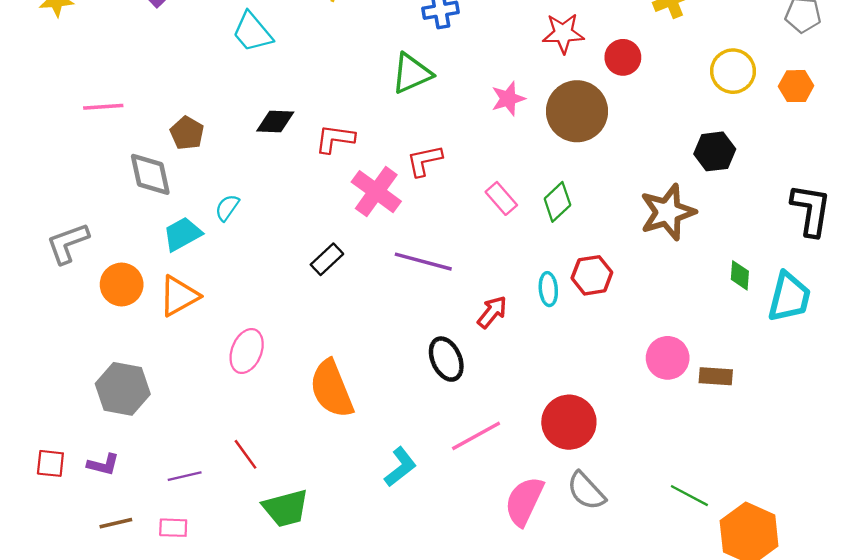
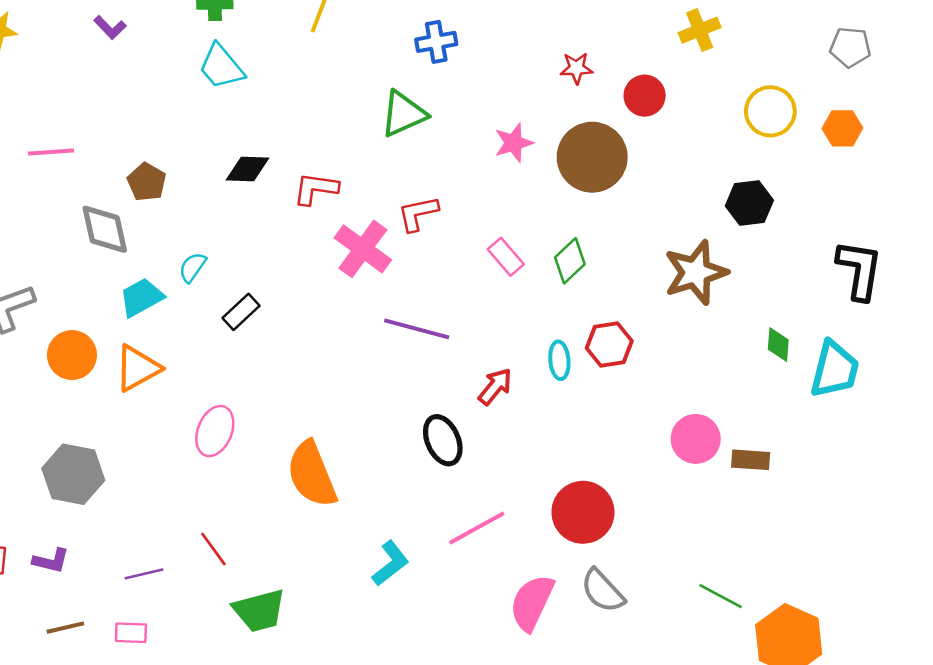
red star: (563, 33) -> (576, 68), size x0.7
black rectangle: (327, 259) -> (241, 312), moved

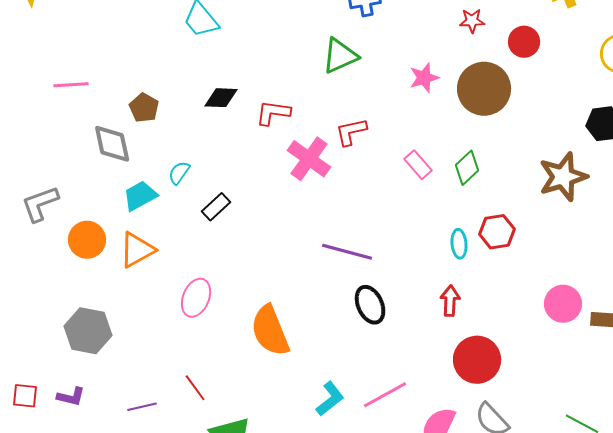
purple line: (417, 329) -> (347, 252), moved
red arrow: (495, 386) -> (450, 301), moved, turned -36
pink line: (477, 528) -> (385, 395), moved

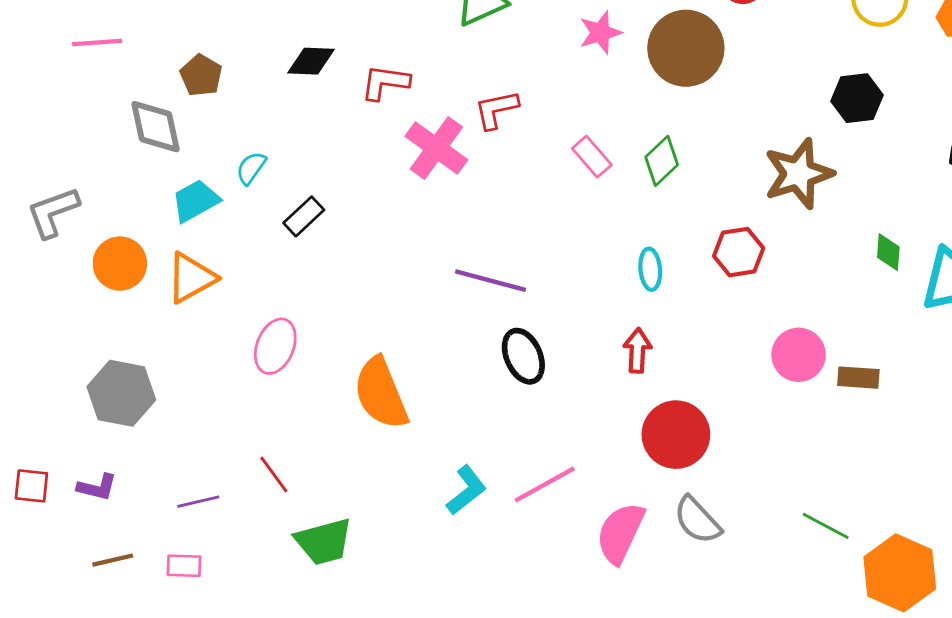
red hexagon: (497, 232) -> (739, 252), moved

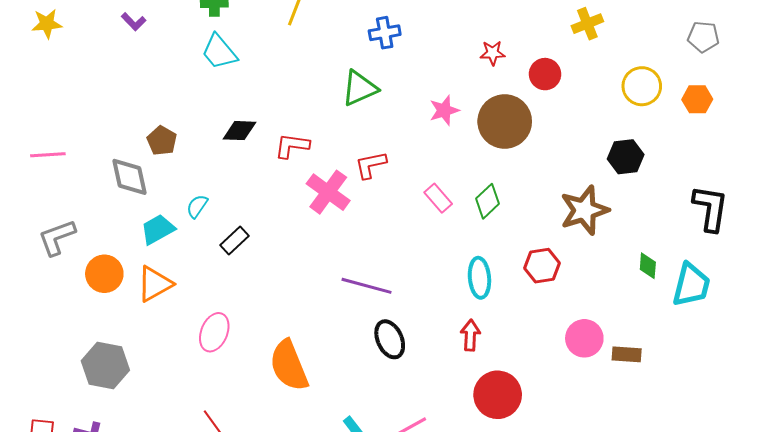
pink line: (97, 43) -> (48, 155), moved
cyan ellipse: (650, 269) -> (479, 278), size x1.4

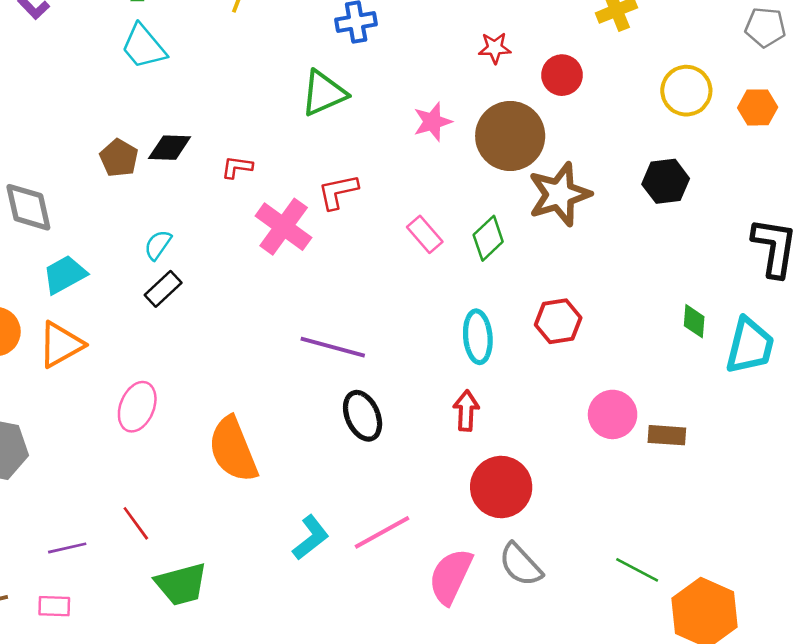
brown pentagon: (162, 141) -> (119, 158), moved
red L-shape: (292, 146) -> (237, 167), size x0.7
cyan semicircle: (197, 206) -> (158, 245), moved
brown star: (584, 210) -> (559, 194), moved

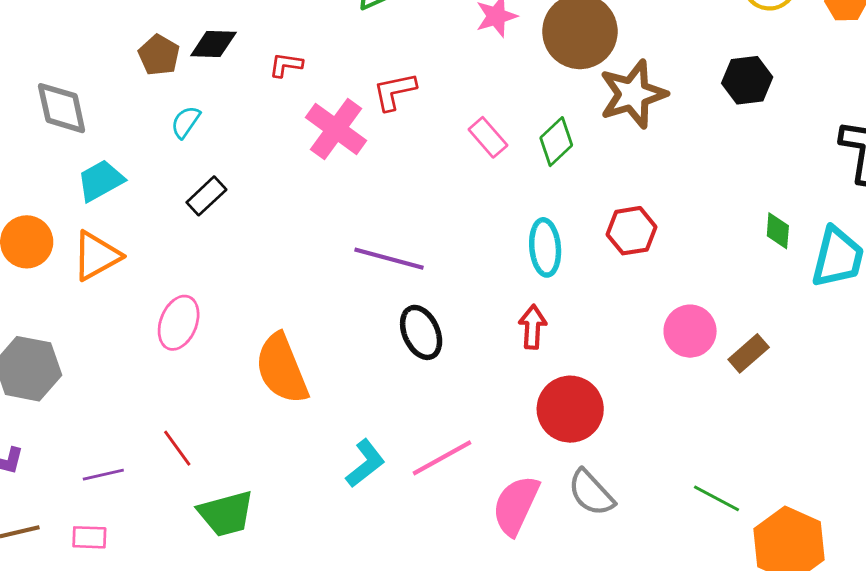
cyan semicircle: (158, 245) -> (186, 122), moved
brown rectangle: (667, 435) -> (749, 353), turned -45

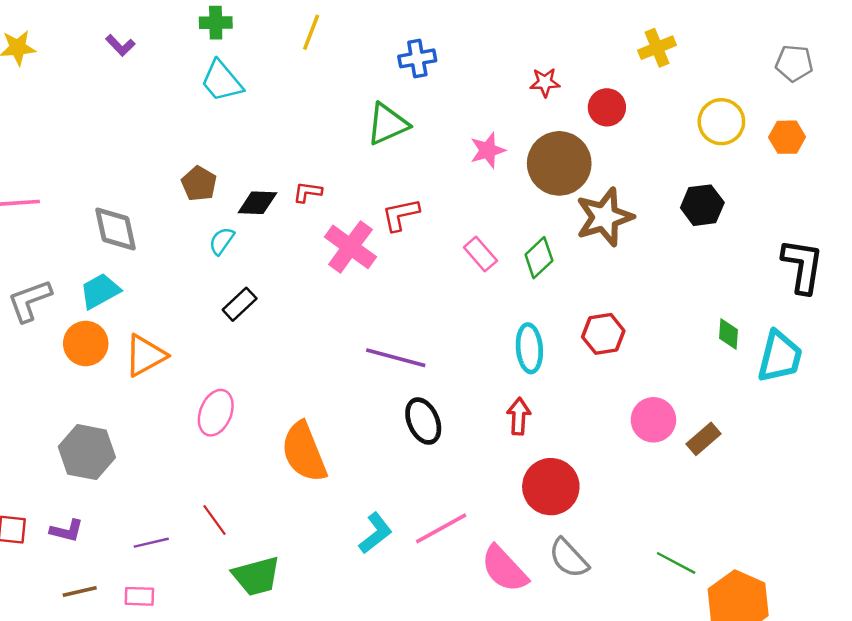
black diamond: (213, 44) -> (257, 203), moved
cyan trapezoid: (101, 181) -> (100, 291), moved
pink semicircle: (516, 505) -> (504, 569), turned -68

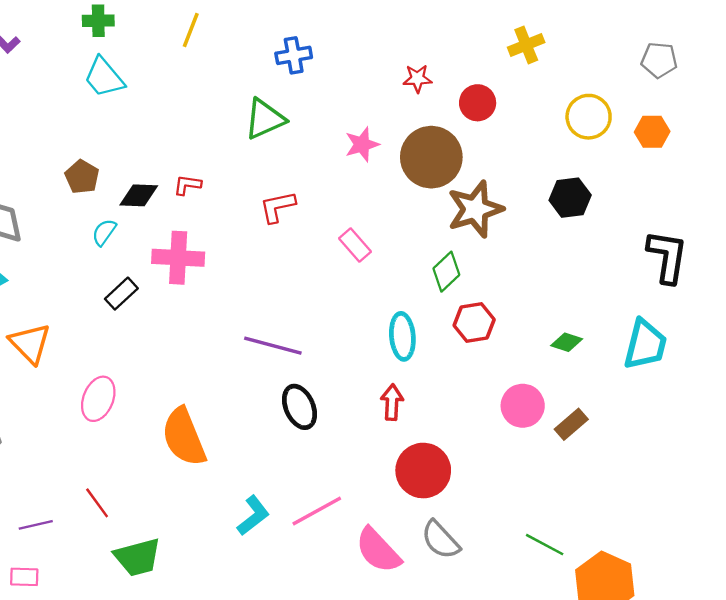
pink cross: (350, 247) -> (178, 258), moved, turned -33
green diamond: (539, 258) -> (446, 272), moved
green diamond: (729, 334) -> (567, 342), moved, turned -76
orange triangle: (145, 355) -> (30, 343), turned -45

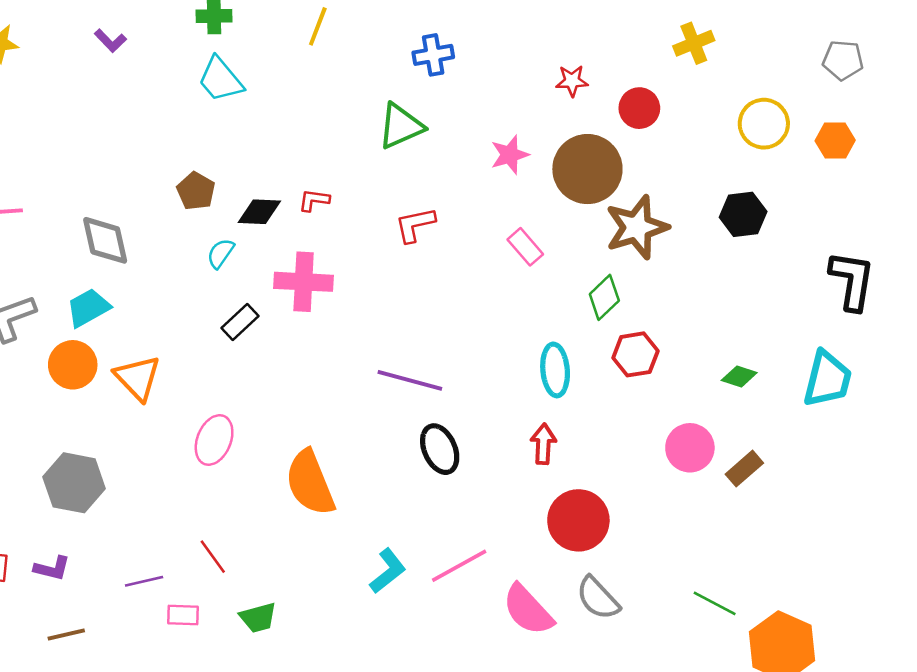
pink rectangle: (355, 245) -> (525, 247), moved
green trapezoid: (138, 557) -> (258, 618), size x0.7
pink rectangle: (24, 577) -> (183, 615), moved

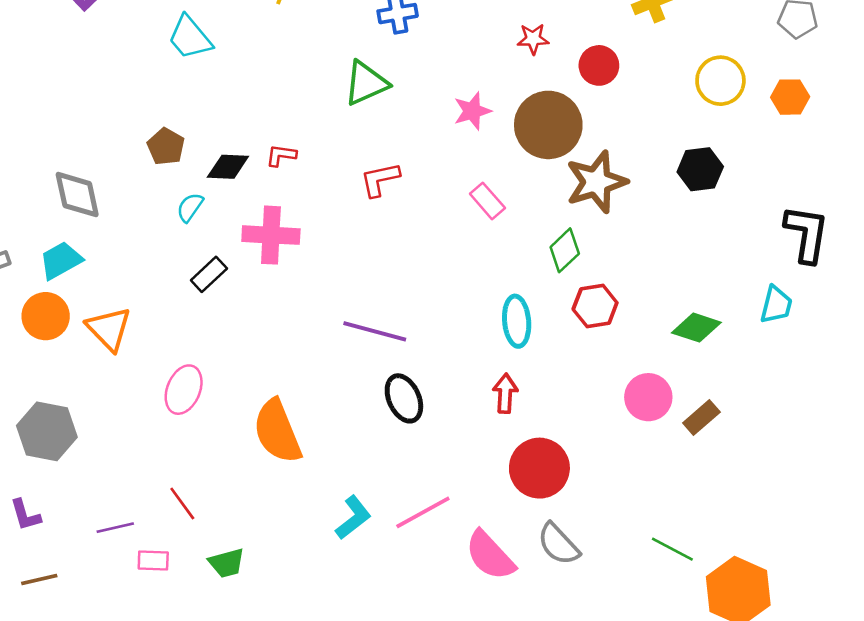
green diamond: (739, 376) -> (696, 328), size x1.4
cyan trapezoid: (827, 379) -> (776, 305), moved, size x0.7
purple L-shape: (52, 568) -> (25, 515), turned 60

